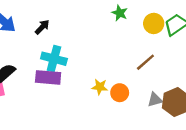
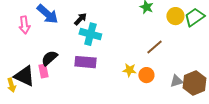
cyan cross: (54, 59) -> (90, 34), moved
brown line: (145, 62) -> (154, 47), moved

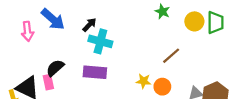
green trapezoid: (194, 17) -> (215, 23), turned 125

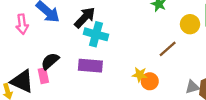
yellow circle: (194, 21) -> (190, 24), moved
black arrow: (89, 25) -> (85, 17), size x1.5
orange circle: (162, 87) -> (150, 81), moved

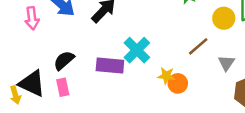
cyan cross: (96, 34) -> (137, 50), moved, turned 30
pink rectangle: (43, 76) -> (63, 87), moved
gray triangle: (192, 87) -> (226, 63), moved, turned -40

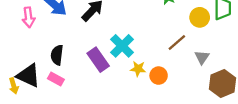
black semicircle: (64, 60) -> (57, 55), turned -42
purple rectangle: (110, 66) -> (98, 60), turned 50
yellow star: (166, 76) -> (138, 69), moved
pink rectangle: (63, 87) -> (56, 79), turned -49

